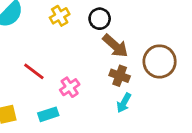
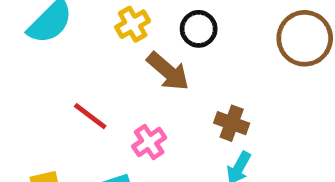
brown arrow: (115, 46) -> (168, 71), moved
brown circle: (160, 61) -> (305, 38), moved

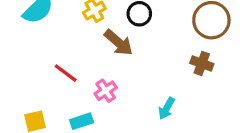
brown cross: (232, 123) -> (202, 63), moved

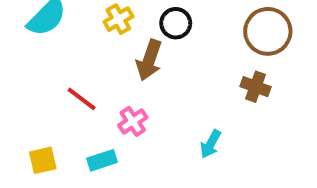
brown arrow: (118, 43) -> (149, 60), turned 68

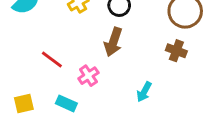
brown arrow: (149, 60) -> (113, 42), moved
cyan rectangle: (102, 160) -> (66, 103), turned 42

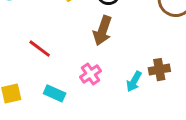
brown cross: (176, 51) -> (159, 70), moved, turned -30
pink cross: (88, 76) -> (90, 74), moved

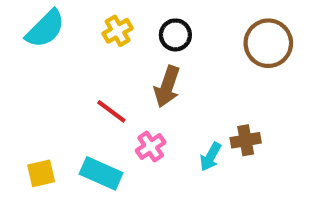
red line: (40, 49) -> (111, 111), moved
cyan rectangle: (55, 93) -> (101, 173), size x1.4

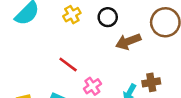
brown arrow: (167, 87) -> (128, 41), moved, turned 50

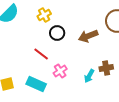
black circle: (108, 17) -> (57, 33), moved

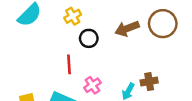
brown arrow: (88, 36) -> (127, 29), moved
red line: (41, 54) -> (69, 64), turned 49

